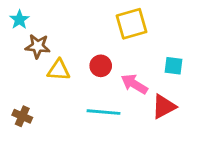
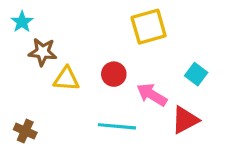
cyan square: (174, 66) -> (196, 74), turned 30

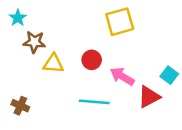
cyan square: (196, 74) -> (169, 75), moved

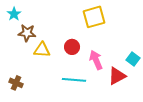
pink arrow: (122, 76) -> (96, 60), turned 36

